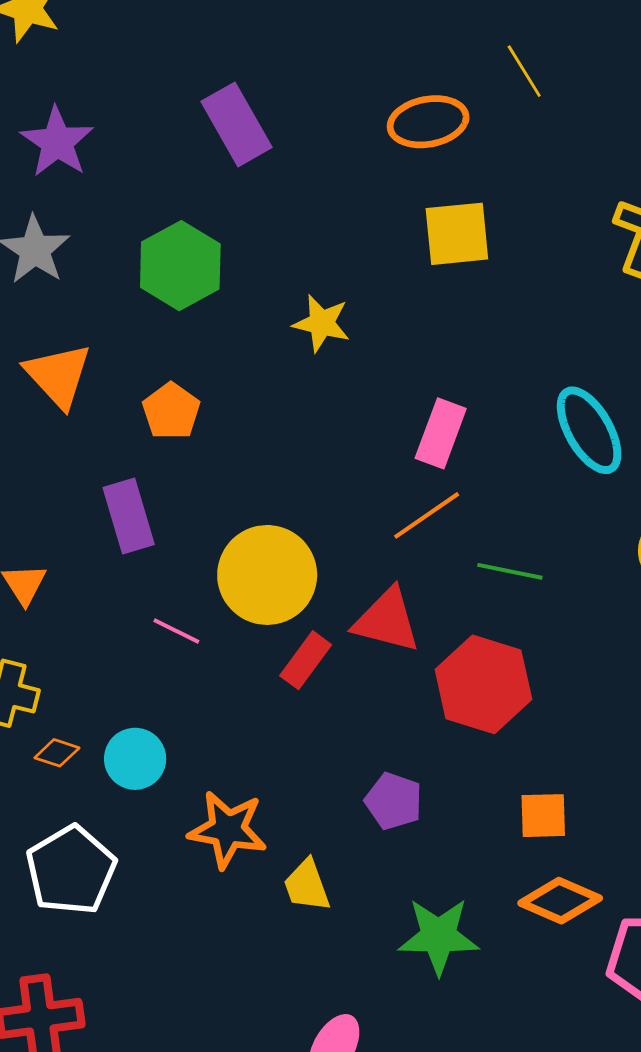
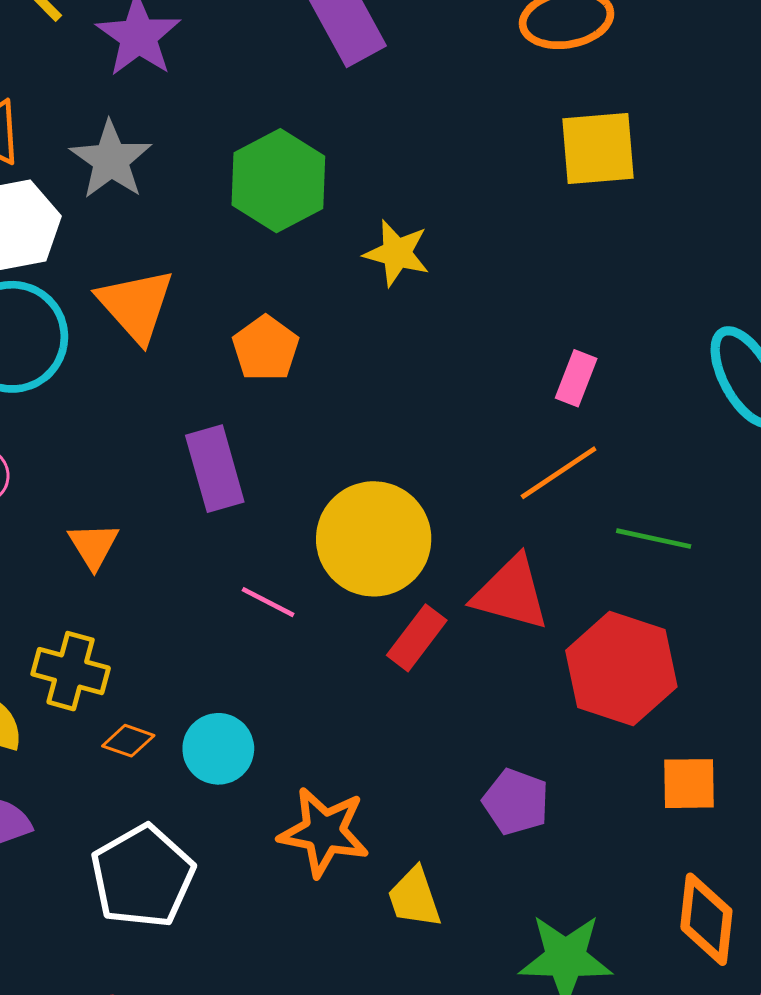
yellow star: (321, 323) -> (397, 253), moved
pink rectangle: (441, 433) -> (576, 378), size x0.7
orange square: (543, 816) -> (689, 784), moved
orange diamond: (560, 901) -> (706, 919), turned 72

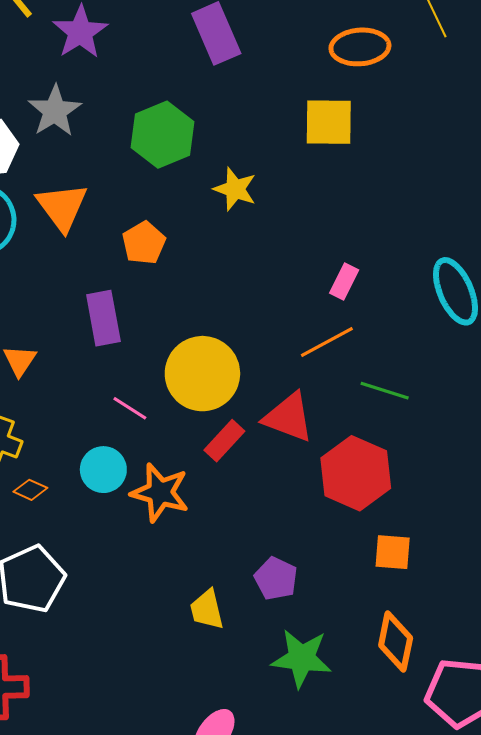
yellow square: (598, 148) -> (329, 122), moved
cyan circle: (218, 749) -> (103, 470), moved
purple pentagon: (516, 802) -> (276, 579), moved
orange star: (324, 832) -> (160, 493), moved

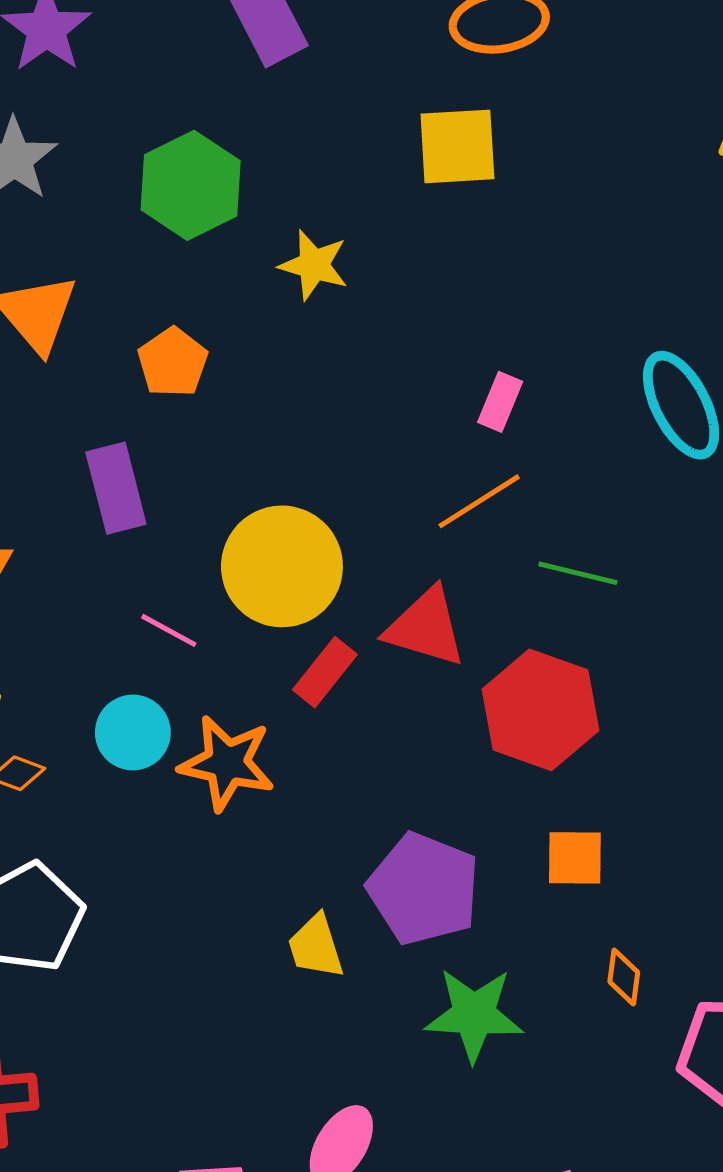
orange square: (393, 552) -> (575, 858), moved
purple pentagon: (276, 579) -> (424, 889), size x1.6
orange diamond: (396, 642) -> (624, 977), size x0.6

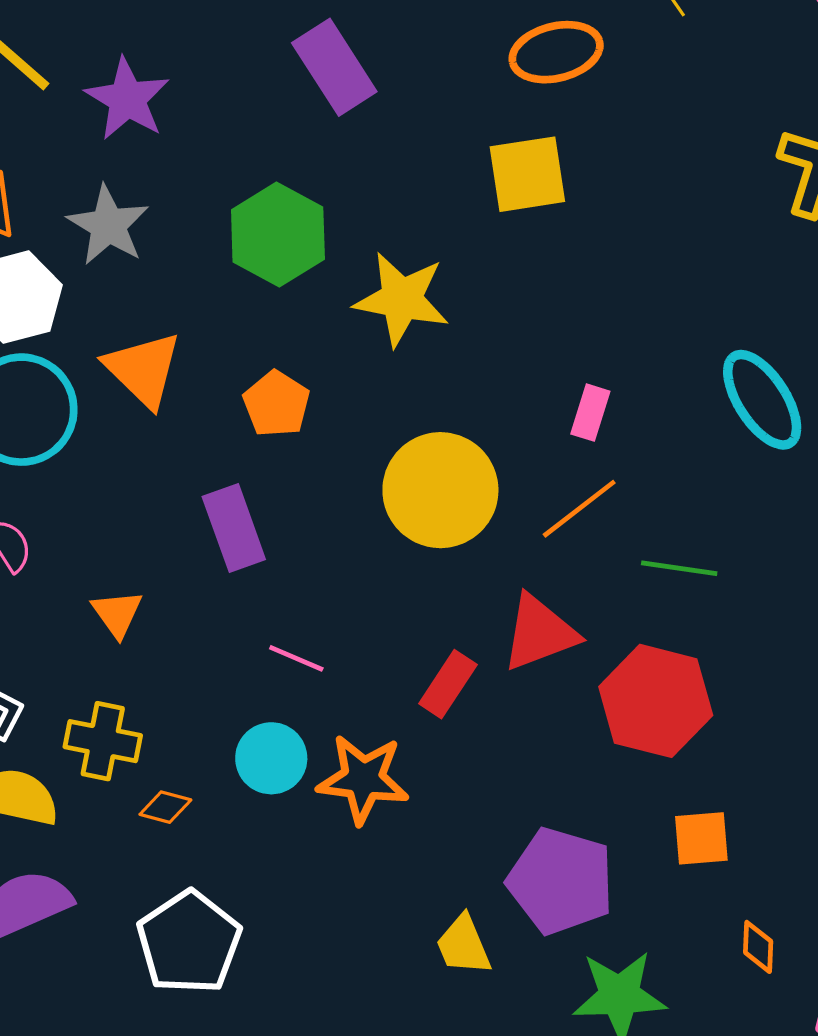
yellow star: (314, 265) -> (402, 299), size x1.4
yellow circle: (282, 566) -> (440, 490), moved
red triangle: (426, 627) -> (540, 633), turned -32

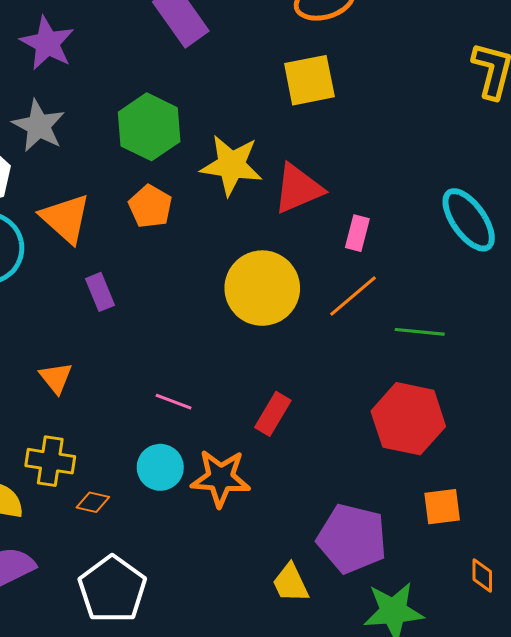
orange pentagon: (276, 404) -> (150, 206), moved
purple rectangle: (234, 528) -> (100, 292), moved, size x0.7
red triangle: (540, 633) -> (298, 189), moved

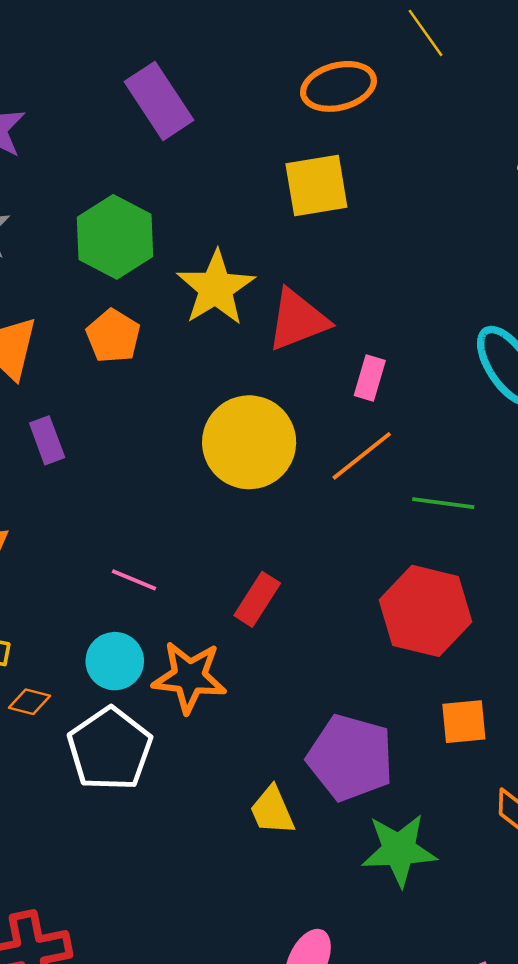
yellow star: (231, 165) -> (216, 288), turned 30
white pentagon: (112, 589) -> (110, 749), moved

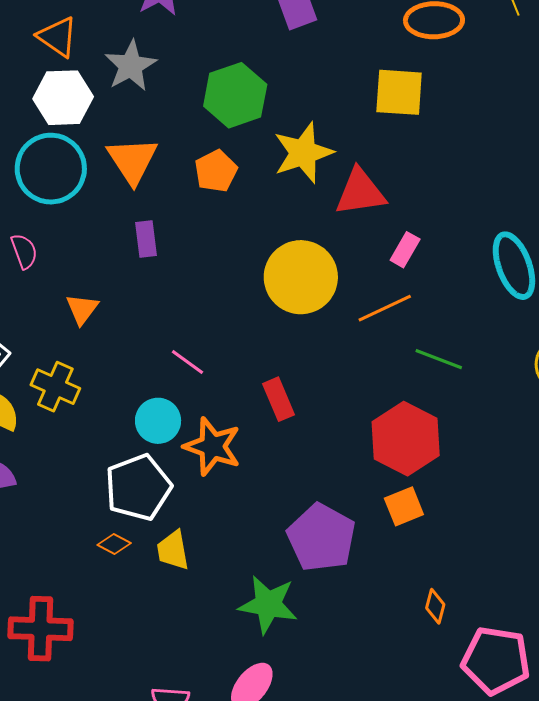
red rectangle: (257, 599) -> (279, 399), turned -69
orange diamond: (30, 702) -> (114, 544), moved
orange square: (464, 722) -> (404, 506), moved, turned -30
yellow trapezoid: (272, 811) -> (173, 550), moved
green star: (399, 850) -> (268, 604), moved

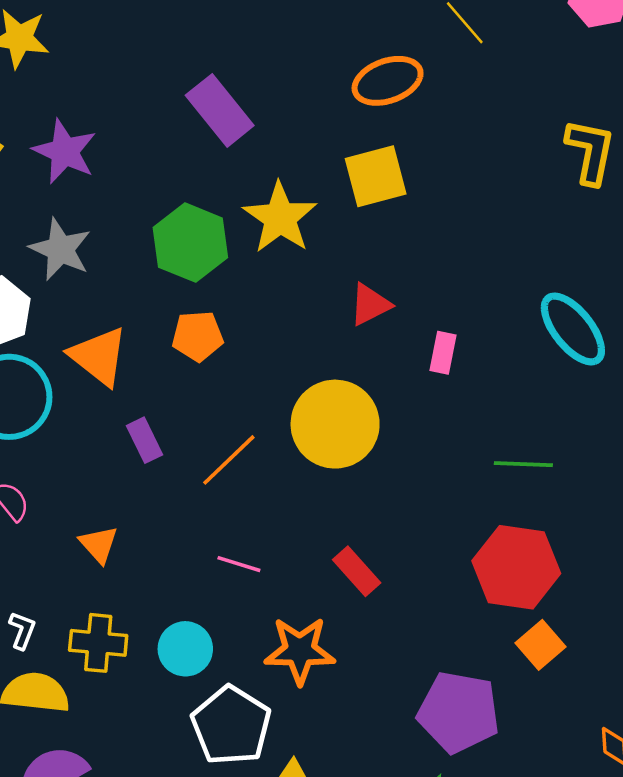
yellow star: (303, 153) -> (280, 218), moved
orange pentagon: (216, 171) -> (198, 336), turned -30
red triangle: (360, 192) -> (370, 305), size x0.7
orange line: (385, 308) -> (229, 460), moved
cyan circle: (158, 421) -> (185, 649), moved

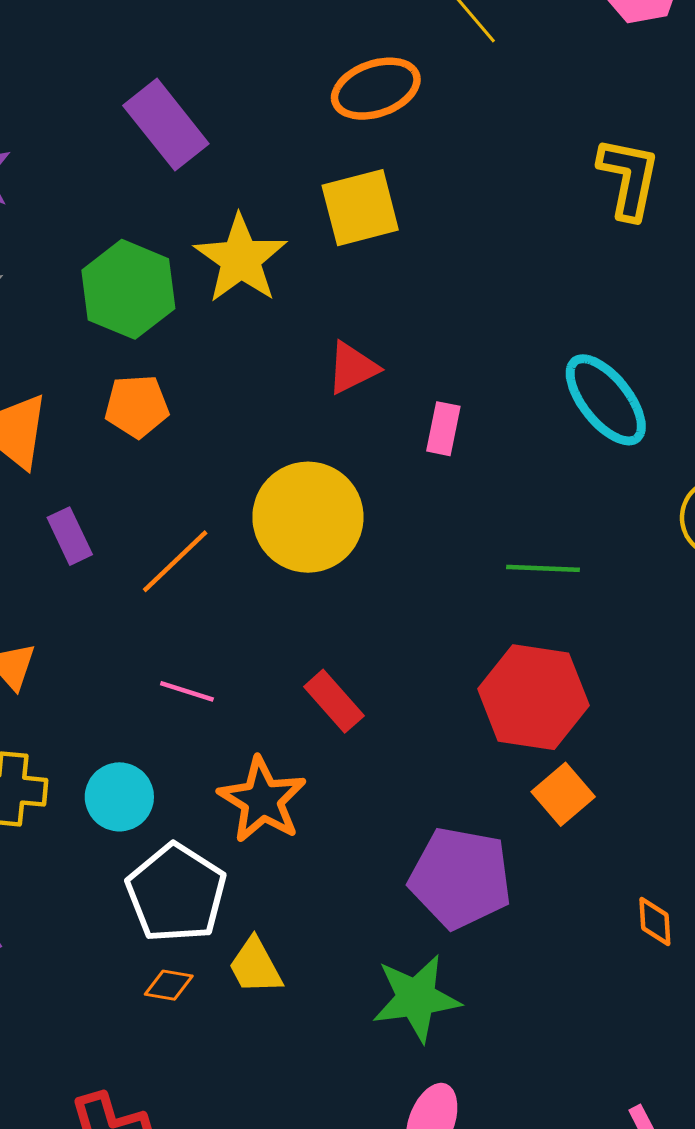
orange star: (300, 651) -> (262, 800), turned 30

